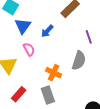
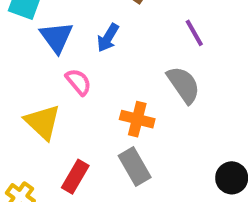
gray semicircle: (79, 61) -> (184, 85), turned -42

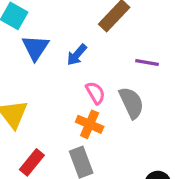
purple line: (194, 33) -> (147, 62), turned -60
pink semicircle: (78, 82) -> (95, 93), moved

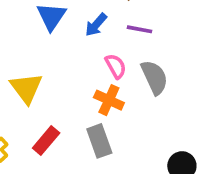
purple line: (147, 62) -> (139, 29), moved

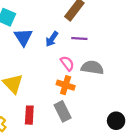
gray semicircle: (154, 77) -> (92, 67), turned -50
red rectangle: (46, 140) -> (29, 115), turned -30

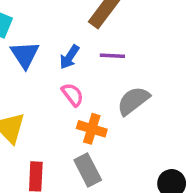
pink semicircle: (67, 63) -> (73, 95), moved
gray semicircle: (92, 67) -> (133, 101), turned -45

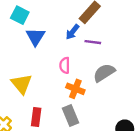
blue arrow: (69, 57) -> (73, 32), moved
pink semicircle: (73, 95) -> (65, 65), turned -147

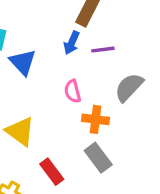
red rectangle: (36, 117) -> (52, 172), turned -30

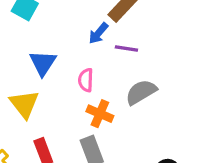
blue triangle: (23, 62) -> (43, 63), moved

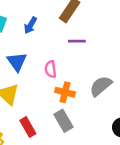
blue arrow: (98, 33) -> (30, 25), moved
gray semicircle: (141, 92) -> (101, 86), moved

